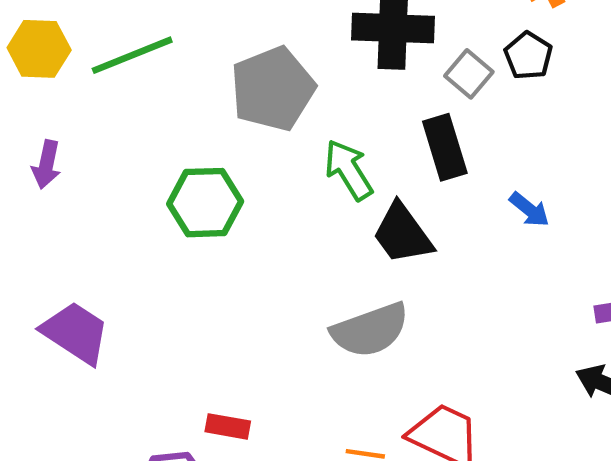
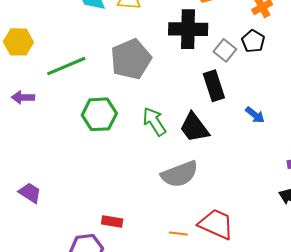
green line: (132, 55) -> (66, 66), moved
purple arrow: (46, 165) -> (23, 97), turned 80
green arrow: (349, 170) -> (154, 121), moved
purple trapezoid: (76, 333) -> (30, 193), moved, size x0.7

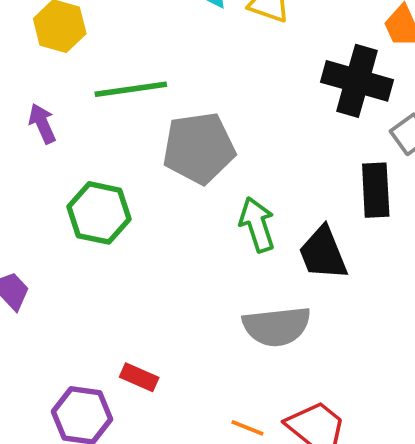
gray pentagon: (131, 59) -> (199, 148), moved
purple arrow: (23, 97) -> (42, 123), turned 50
green hexagon: (99, 114) -> (99, 213), moved

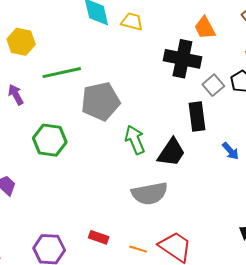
black trapezoid: (323, 253) -> (171, 152), turned -120
red rectangle: (139, 377) -> (99, 237), moved

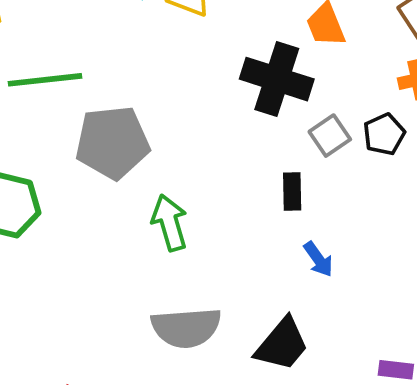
black rectangle: (197, 117) -> (292, 191), size x0.7
blue arrow: (230, 151) -> (318, 259), moved
black trapezoid: (171, 152) -> (282, 344), moved

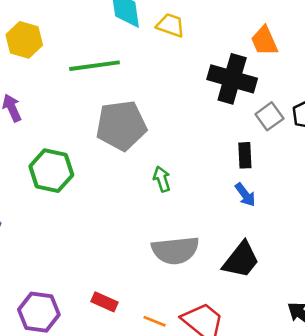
green line: (45, 80) -> (95, 66), moved
green arrow: (170, 223) -> (162, 179), size x0.7
blue arrow: (318, 259) -> (245, 195), moved

